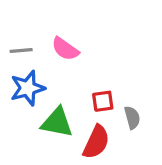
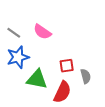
gray line: (21, 51) -> (14, 33), turned 40

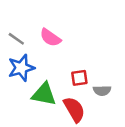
gray semicircle: (86, 76) -> (102, 91), turned 104
red semicircle: (62, 92) -> (74, 109), turned -55

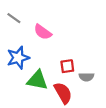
gray line: (16, 39) -> (14, 18), moved

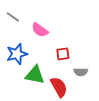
red square: (67, 66) -> (63, 54), moved

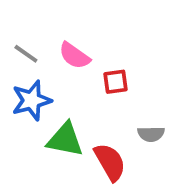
gray line: (13, 17) -> (26, 54), moved
red square: (63, 54) -> (116, 82), moved

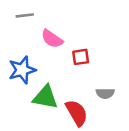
gray line: (26, 54) -> (25, 15), moved, turned -42

